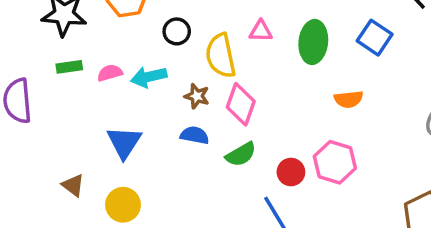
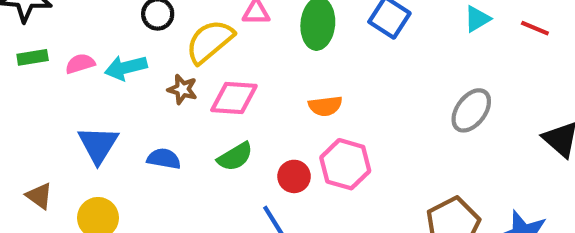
yellow semicircle: (221, 56) -> (210, 41), turned 63
orange semicircle: (349, 99) -> (325, 106), moved
pink diamond: (241, 104) -> (234, 98), turned 75
blue semicircle: (195, 135) -> (164, 159), moved

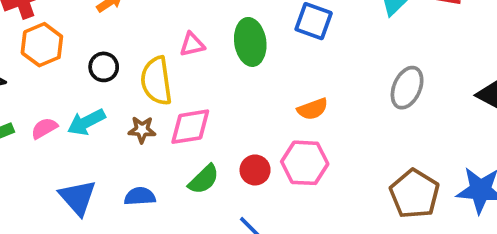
yellow semicircle: (210, 41) -> (156, 81), turned -45
orange semicircle: (325, 106) -> (313, 109), moved
red circle: (294, 176) -> (255, 170), moved

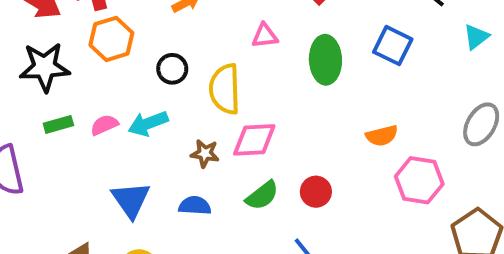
pink triangle: (192, 44) -> (265, 36), moved
brown star: (142, 130) -> (205, 153), moved
pink hexagon: (305, 163) -> (419, 180), moved

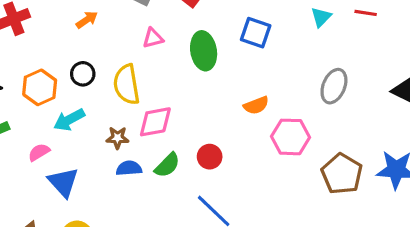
orange hexagon: (111, 39) -> (40, 87), moved
pink semicircle: (104, 125) -> (39, 152), moved
blue semicircle: (195, 206) -> (129, 168), moved

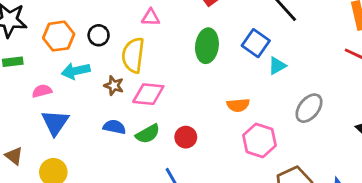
cyan triangle: (321, 17) -> (277, 66), moved
pink triangle: (153, 38) -> (151, 17), moved
brown star: (117, 138) -> (114, 86), moved

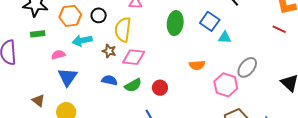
cyan triangle: (277, 66) -> (225, 37), turned 32
pink hexagon: (259, 140) -> (226, 85), moved

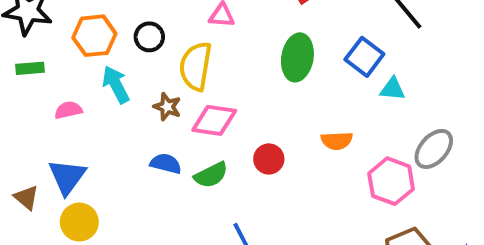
cyan arrow: (82, 41) -> (116, 84), turned 72
blue triangle: (68, 77) -> (67, 177), moved
red circle: (160, 88) -> (269, 159), moved

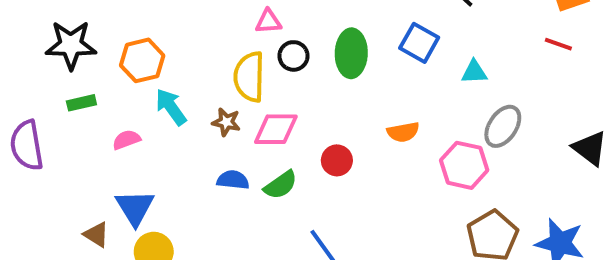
black circle: (149, 37) -> (293, 56), moved
cyan triangle: (393, 89) -> (474, 72), moved

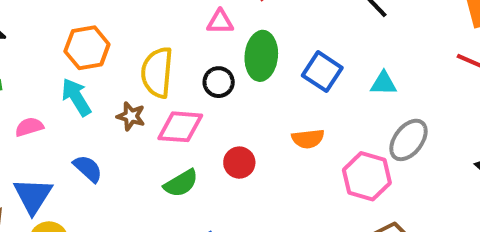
pink triangle: (268, 22) -> (220, 22), moved
blue square: (419, 43) -> (322, 72), moved
black circle: (293, 56) -> (219, 82), moved
orange hexagon: (142, 60) -> (87, 48), moved
blue semicircle: (233, 180) -> (88, 169), moved, turned 32

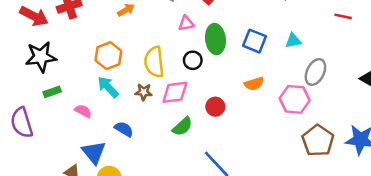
pink semicircle: (29, 127) -> (83, 111), turned 56

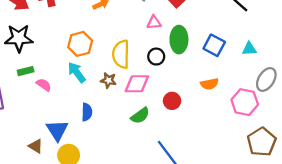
pink semicircle: (83, 111) -> (44, 85), moved
blue semicircle: (124, 129) -> (87, 112), turned 54

